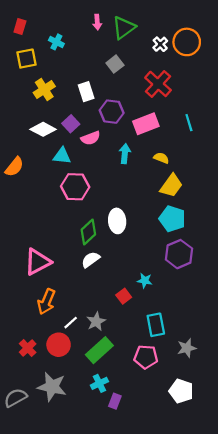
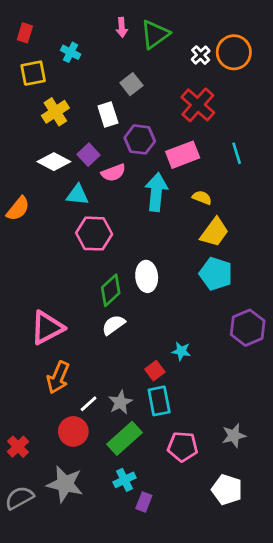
gray square: (115, 64) -> (131, 84), moved
cyan arrow: (125, 154) -> (156, 192), size x1.5
purple hexagon: (179, 254) -> (248, 328), moved
cyan rectangle: (156, 325) -> (159, 401), moved
red cross: (28, 348) -> (18, 447), moved

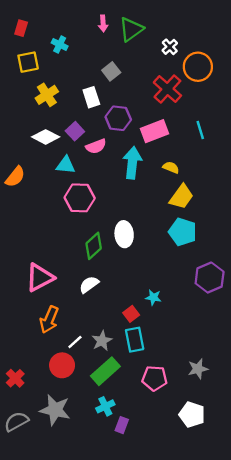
orange circle: (234, 52) -> (198, 67), moved
white semicircle: (113, 325) -> (89, 285), moved

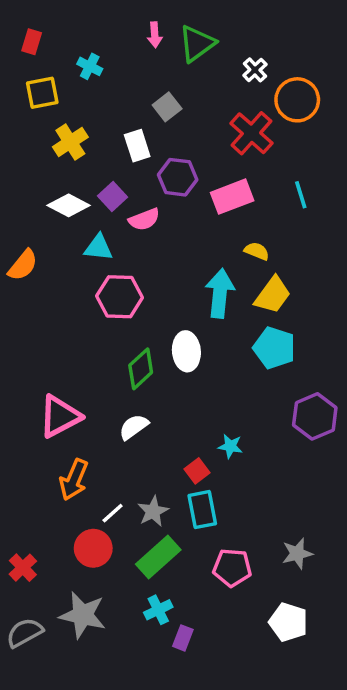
cyan arrow: (132, 163) -> (220, 293), moved

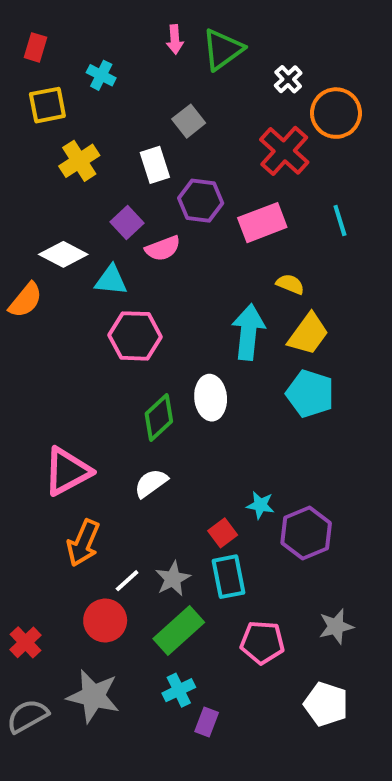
white diamond: (69, 205) -> (63, 254), moved
purple hexagon: (315, 416) -> (306, 533), moved

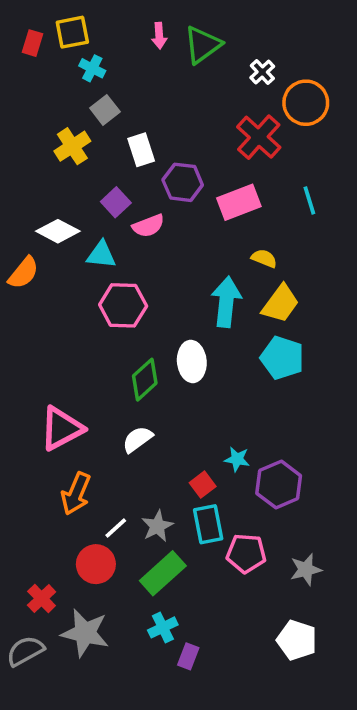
yellow square: (47, 105) -> (72, 32), moved
gray square: (189, 121) -> (105, 110), moved
red cross: (26, 642) -> (42, 599), moved
pink pentagon: (262, 642) -> (246, 553), moved

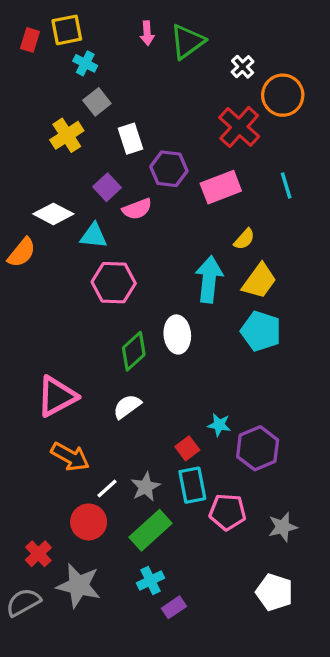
yellow semicircle: (264, 258) -> (244, 239), turned 110
orange arrow: (76, 494) -> (70, 457), turned -84
purple rectangle: (188, 656) -> (174, 607), turned 35

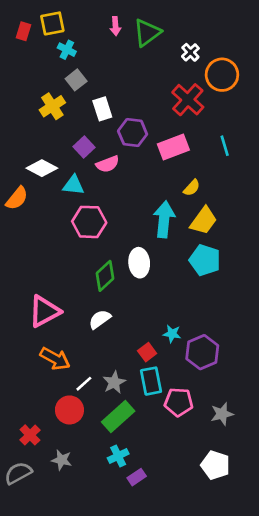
gray star: (79, 586) -> (62, 460), size x0.6

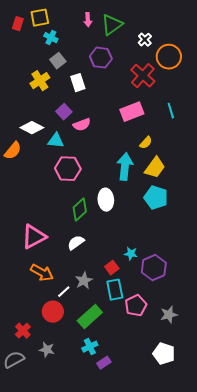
purple hexagon: (133, 133) -> (101, 58), moved
gray star: (114, 382) -> (84, 281), moved
pink pentagon: (179, 402) -> (136, 306), turned -30

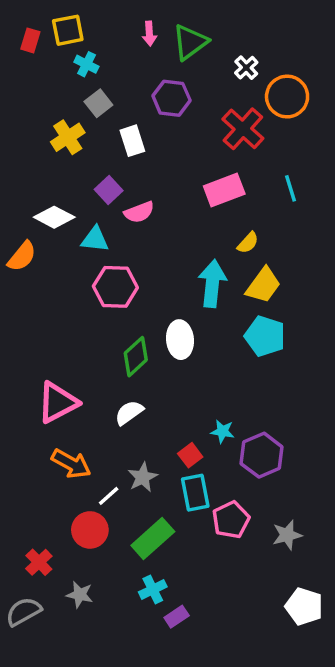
white pentagon: (164, 354) -> (304, 606), moved

